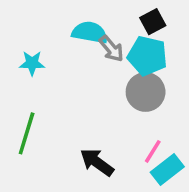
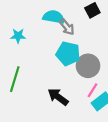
cyan pentagon: (147, 56) -> (68, 54), moved
gray circle: (146, 92) -> (88, 66), moved

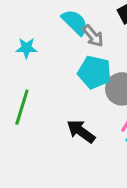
cyan semicircle: (54, 17) -> (75, 22), turned 35

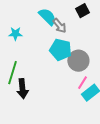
black arrow: (81, 131) -> (22, 89), moved, turned -132

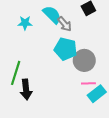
cyan star: (15, 34) -> (25, 23), moved
pink line: (82, 83) -> (88, 83), turned 56

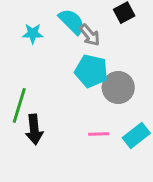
pink line: (88, 83) -> (99, 134), moved

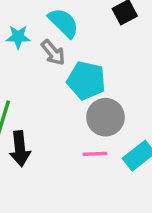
gray arrow: (90, 35) -> (53, 53), moved
gray circle: (118, 87) -> (105, 117), moved

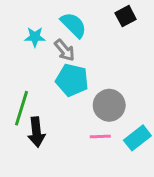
cyan pentagon: (86, 80) -> (72, 80), moved

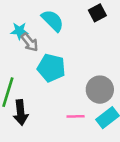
gray arrow: (65, 50) -> (30, 42), moved
gray circle: (109, 105) -> (100, 90), moved

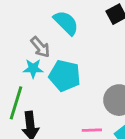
cyan star: (19, 31) -> (33, 69), moved

